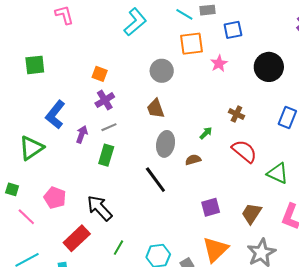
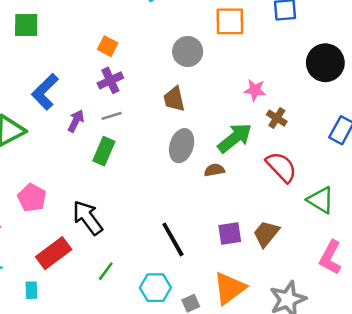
pink star: (219, 63) -> (255, 90), moved, turned 30
green arrow: (206, 133) -> (235, 138), size x2.0
black line: (155, 180) -> (173, 239), moved
brown trapezoid: (251, 213) -> (266, 234), moved

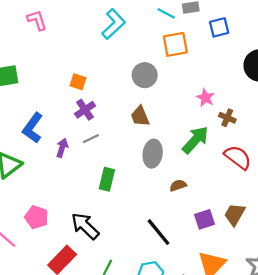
pink star: (255, 90) -> (205, 98), turned 30
green rectangle: (104, 151) -> (107, 179), moved
brown semicircle: (214, 170) -> (178, 185), moved

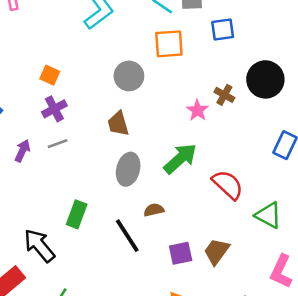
brown cross: (227, 118) -> (224, 95), moved
green rectangle: (107, 179) -> (77, 214), moved
black line: (158, 232) -> (127, 236), moved

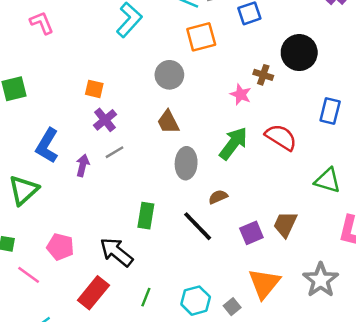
red semicircle: (228, 185) -> (281, 137), moved

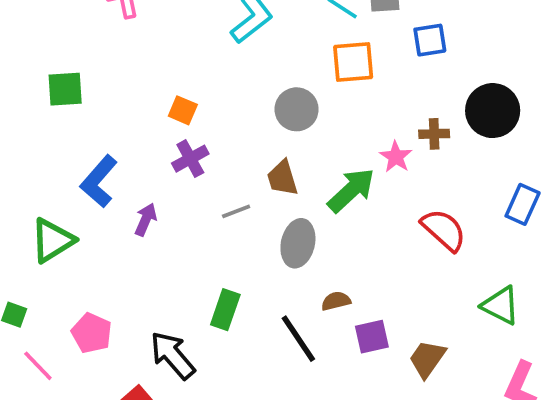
brown cross: (263, 75) -> (434, 134), turned -30
green arrow: (233, 143) -> (351, 190), moved
gray line: (115, 152) -> (236, 211), moved
purple square: (251, 233) -> (372, 337), moved

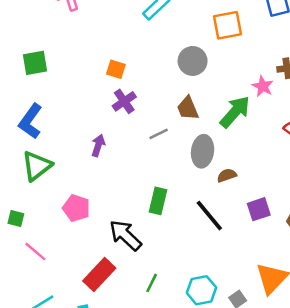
blue L-shape: (99, 181) -> (30, 121), moved
brown semicircle: (336, 301) -> (227, 175), moved
pink pentagon: (92, 333) -> (76, 208), moved

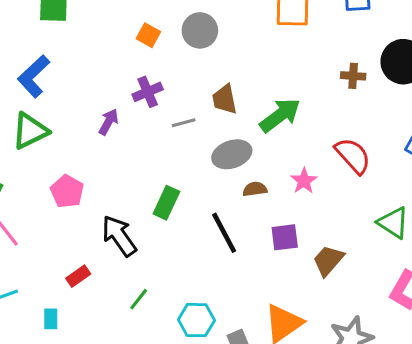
gray circle: (193, 61) -> (200, 30), moved
pink star: (263, 86) -> (304, 181), moved
purple cross: (124, 101) -> (148, 92), moved
gray ellipse: (203, 151) -> (232, 154), turned 52
red rectangle: (99, 274) -> (78, 276), size x0.6

